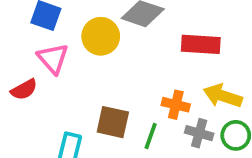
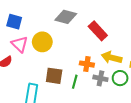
yellow circle: (101, 36) -> (42, 42), moved
red rectangle: (201, 44) -> (98, 31), turned 48

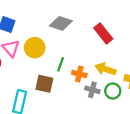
red rectangle: (98, 31) -> (103, 33), moved
green line: (75, 82) -> (61, 64), moved

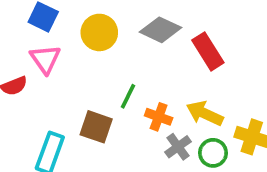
gray diamond: (61, 23) -> (160, 30), moved
yellow circle: (35, 48) -> (99, 32), moved
gray cross: (92, 90) -> (178, 147), turned 32

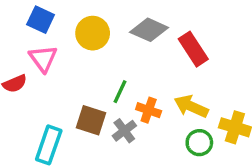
gray cross: (178, 147) -> (124, 131), moved

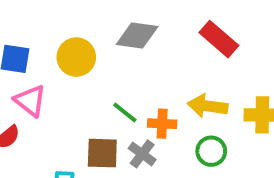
red rectangle: (193, 49) -> (219, 39), moved
green line: (120, 92) -> (125, 112), turned -60
green circle: (199, 143) -> (211, 151), moved

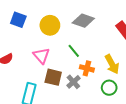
pink triangle: (30, 101) -> (41, 56), moved
yellow arrow: (208, 106) -> (112, 64), turned -138
green line: (125, 112) -> (74, 51), moved

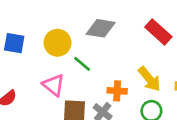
green line: (74, 51) -> (82, 64), moved

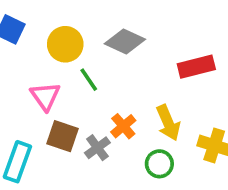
red rectangle: (158, 32) -> (196, 67), turned -72
orange cross: (117, 91) -> (123, 126), turned 30

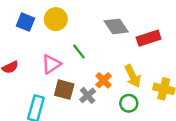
gray diamond: (125, 41) -> (116, 26), moved, turned 35
yellow circle: (65, 44) -> (56, 19), moved
pink triangle: (45, 96) -> (51, 64), turned 36

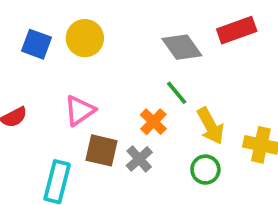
red rectangle: (149, 38) -> (237, 30), moved
green line: (79, 51) -> (177, 93), moved
orange cross: (104, 80) -> (153, 122), moved

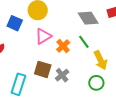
blue square: (37, 44) -> (15, 23), moved
pink triangle: (80, 111) -> (43, 36), moved
orange cross: (153, 122) -> (63, 46), moved

